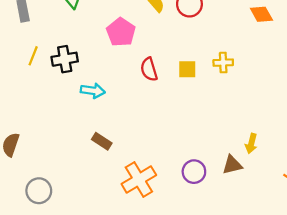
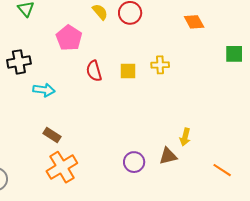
orange cross: (139, 179) -> (62, 167), moved

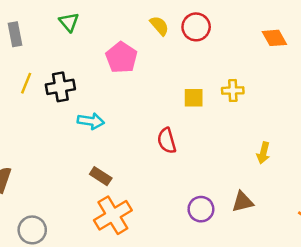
red semicircle: (94, 71) -> (167, 141), moved
yellow arrow: (185, 137) -> (263, 153), moved

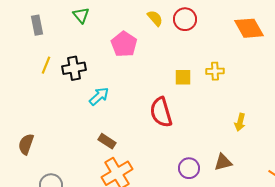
orange diamond: (274, 38) -> (249, 28), size x1.4
cyan arrow: (91, 121) -> (99, 96), turned -50
red semicircle: (167, 141) -> (161, 112), size x1.4

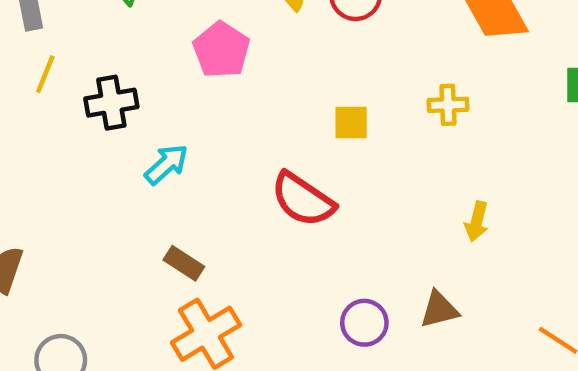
yellow line: (46, 65) -> (45, 74), moved
yellow cross: (215, 71) -> (448, 105), moved
red semicircle: (161, 112) -> (303, 200), turned -40

